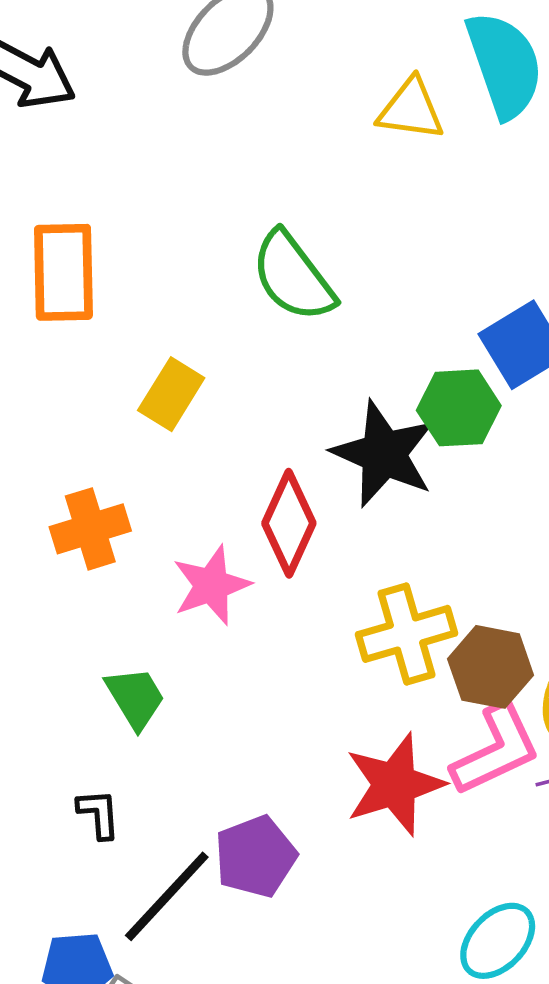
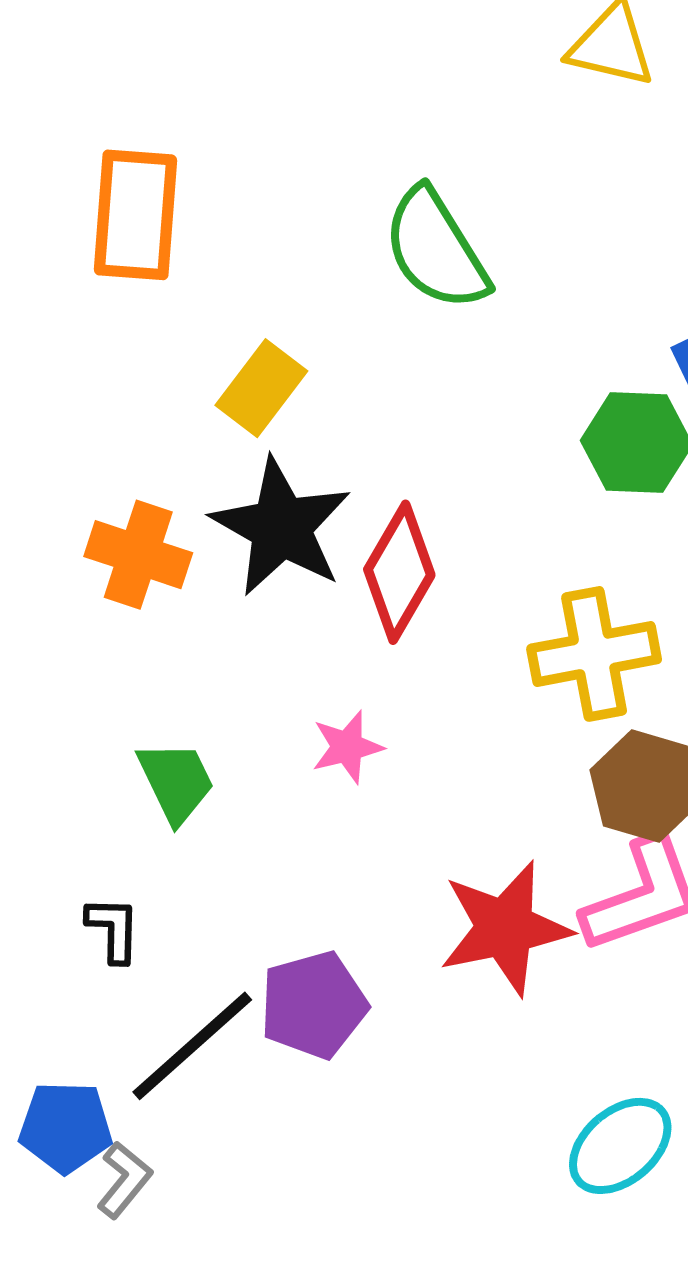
black star: (384, 454) -> (281, 527), moved
orange cross: (90, 529) -> (138, 555), turned 30
pink star: (211, 585) -> (347, 747), moved, size x0.7
yellow cross: (407, 634) -> (594, 654), moved

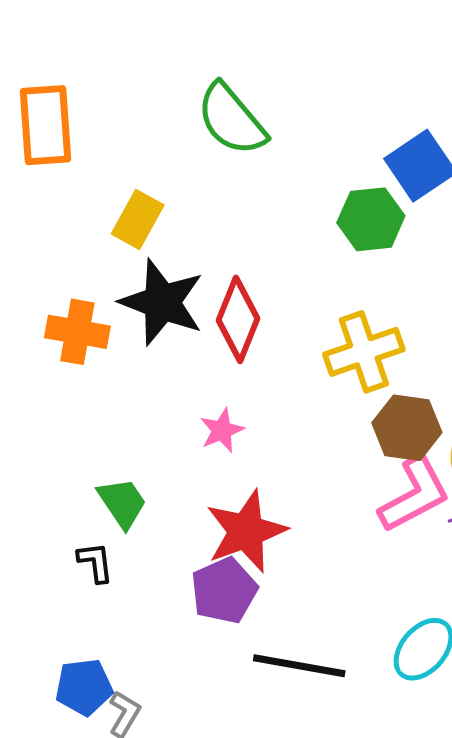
green trapezoid: (176, 782) -> (122, 503), moved
red star: (505, 928) -> (246, 531), moved
black line: (192, 1046) -> (299, 666), moved, turned 60

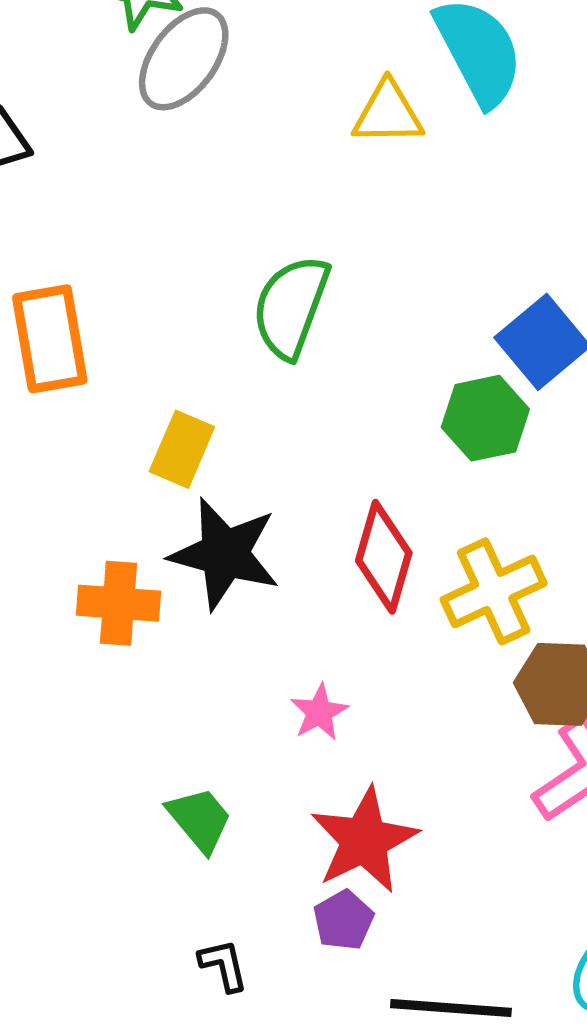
green semicircle: (231, 119) -> (291, 307), turned 66
red diamond: (238, 319) -> (384, 557), moved
black L-shape: (95, 562) -> (223, 965), moved
purple pentagon: (224, 591) -> (343, 920), size x0.7

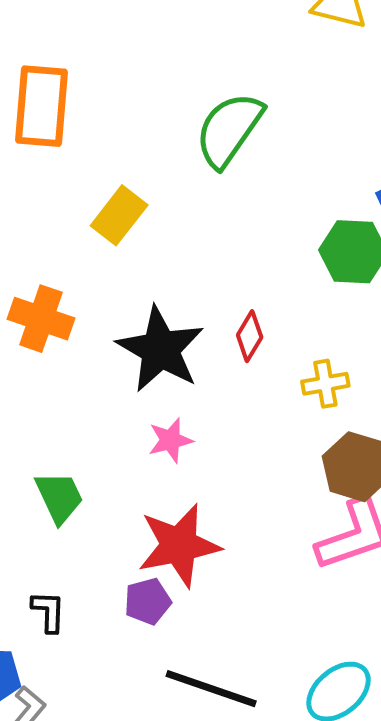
black star: (225, 554) -> (160, 349), moved
red diamond: (384, 557) -> (250, 336), size x0.6
yellow cross: (494, 591) -> (325, 384), size x0.6

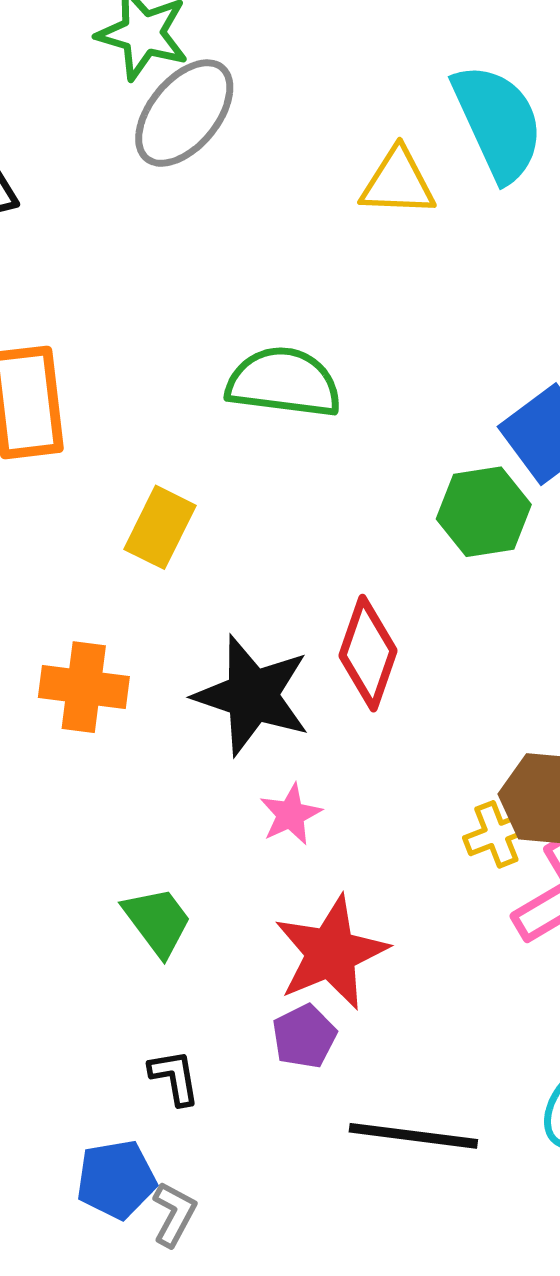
green semicircle: (229, 130) -> (284, 382), turned 74
red diamond: (250, 336) -> (368, 653), size x1.6
yellow cross: (325, 384) -> (496, 834), moved

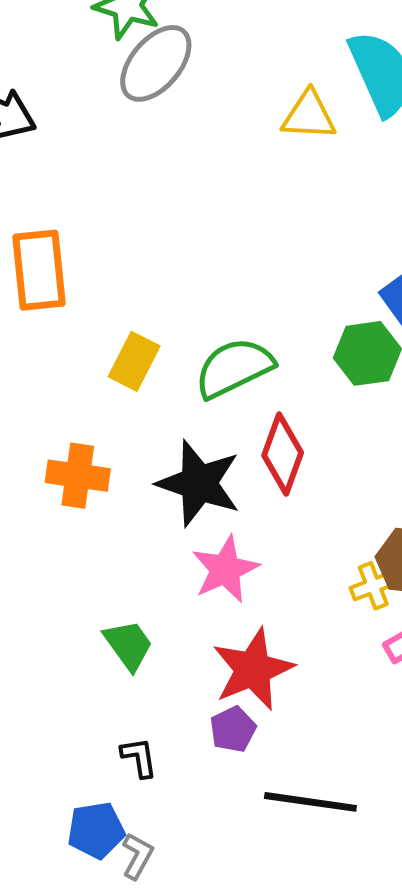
green semicircle: (284, 382) -> (234, 368), moved, turned -34
pink star: (291, 814) -> (225, 569), size x1.5

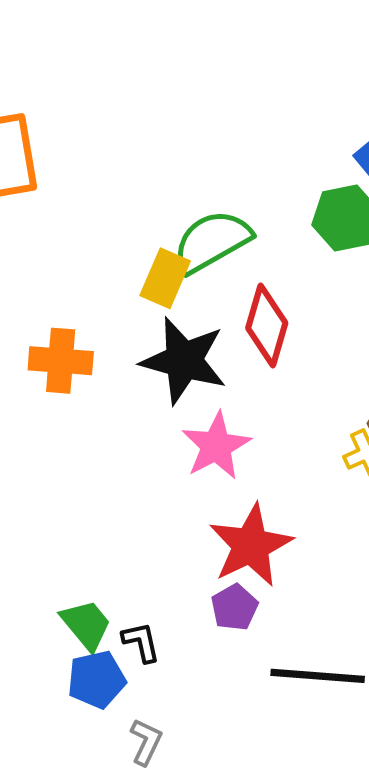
yellow rectangle: (134, 361) -> (165, 278), moved
green trapezoid: (128, 645) -> (86, 625), moved
blue pentagon: (96, 830) -> (97, 680), moved

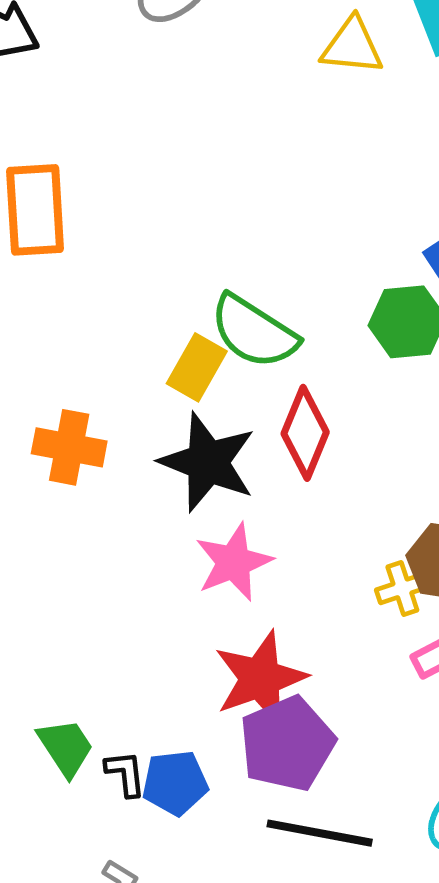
green semicircle: (212, 241) -> (254, 332), turned -124
purple pentagon: (234, 607) -> (287, 744), moved, size x1.8
blue pentagon: (97, 680) -> (175, 783), moved

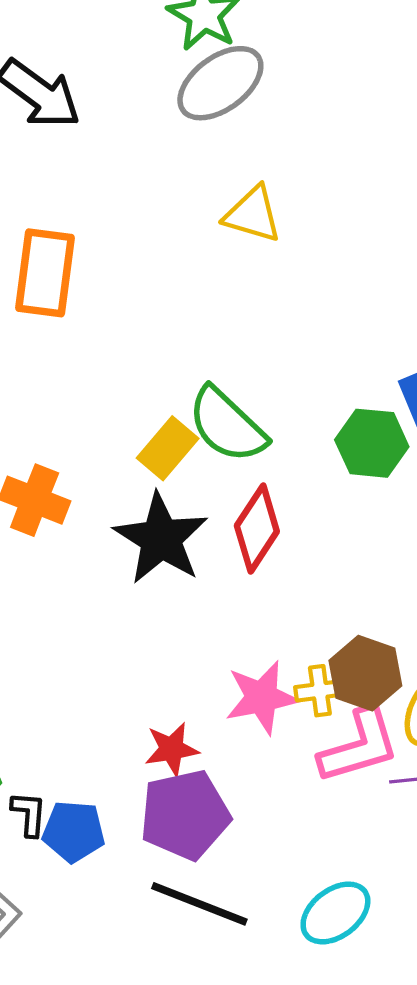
yellow triangle: (352, 46) -> (253, 214), moved
pink star: (234, 562) -> (262, 697), moved
red star: (260, 678) -> (172, 749), size x0.6

